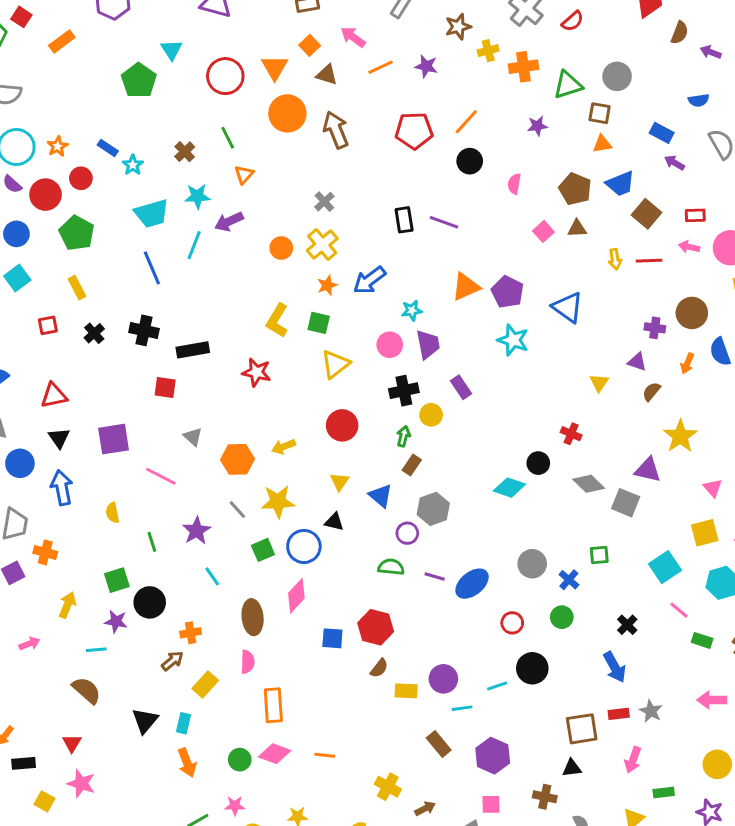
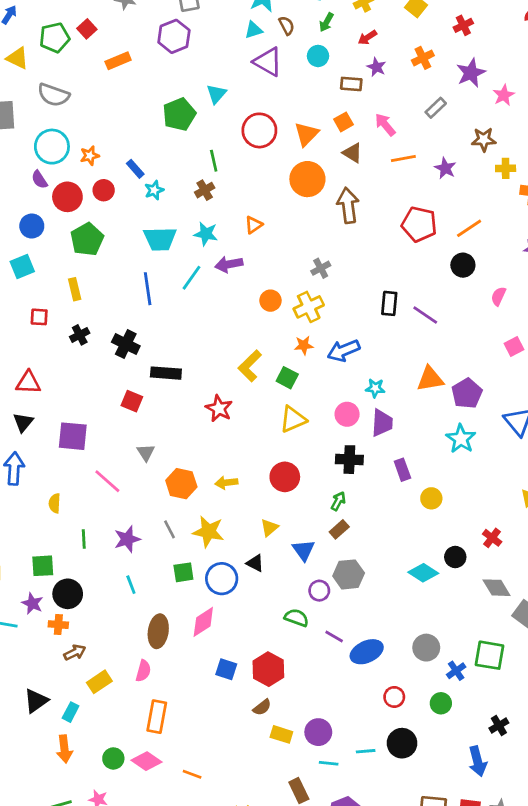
green line: (228, 138) -> (214, 161), moved
yellow circle: (431, 415) -> (431, 498), moved
green square: (599, 555) -> (489, 655), size x1.6
orange cross: (191, 633) -> (58, 625), moved

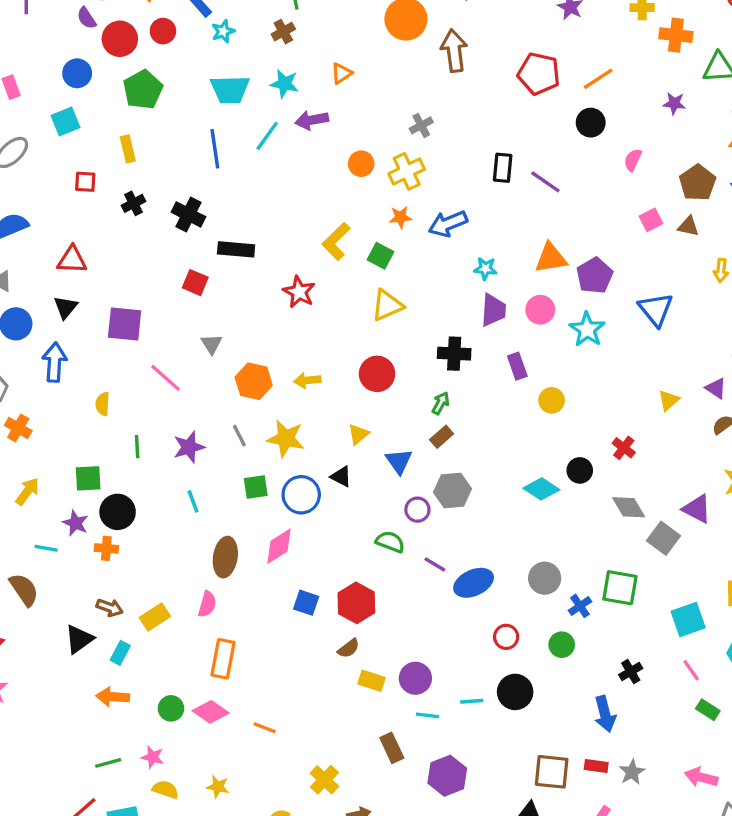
pink circle: (347, 414) -> (540, 310), moved
brown arrow: (75, 653) -> (110, 608), moved, turned 45
orange arrow: (64, 749) -> (113, 697), turned 100

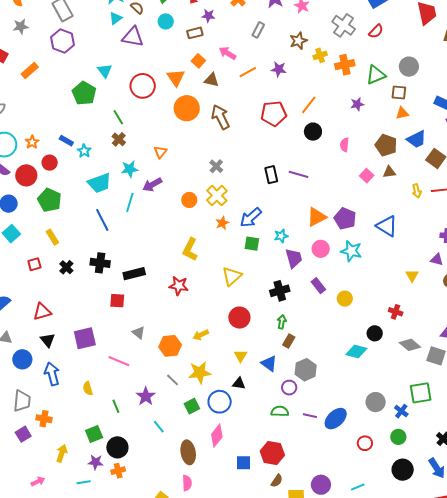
green square: (381, 256) -> (252, 244), moved
black circle: (515, 692) -> (403, 470), moved

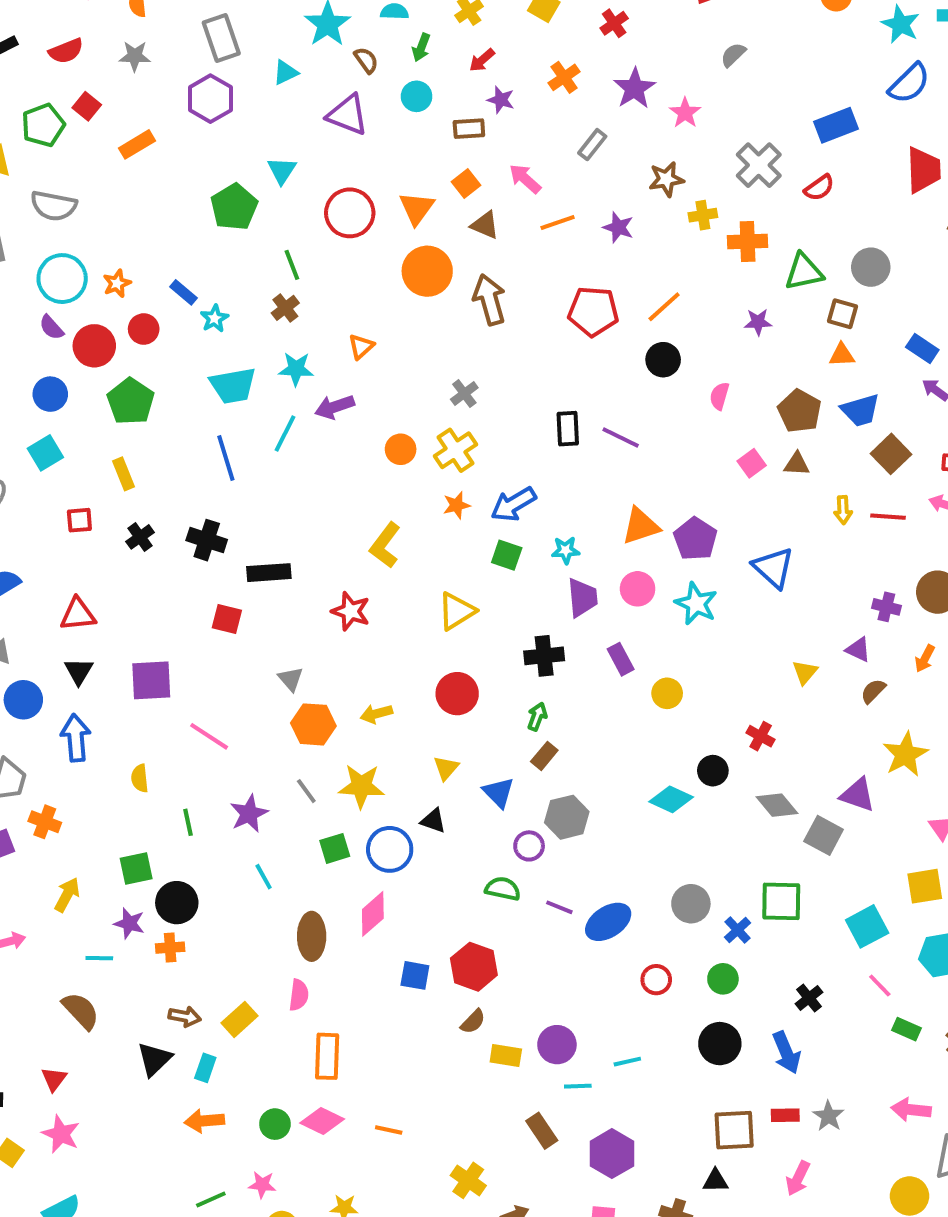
cyan triangle: (116, 18) -> (285, 72), moved
gray triangle: (139, 333) -> (291, 679), moved

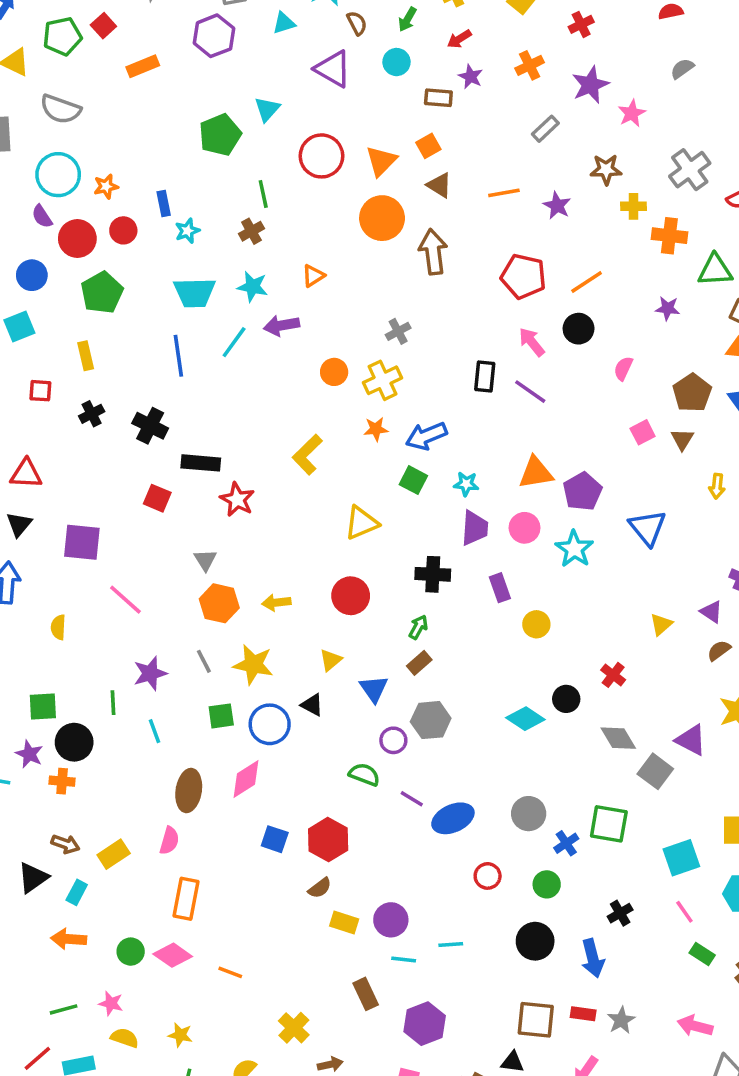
pink arrow: (525, 179) -> (532, 342), moved
blue rectangle: (184, 292) -> (164, 204), turned 30
brown triangle: (797, 464) -> (682, 439), turned 50
red star: (351, 611) -> (237, 500), moved
green line: (188, 822) -> (113, 703), moved

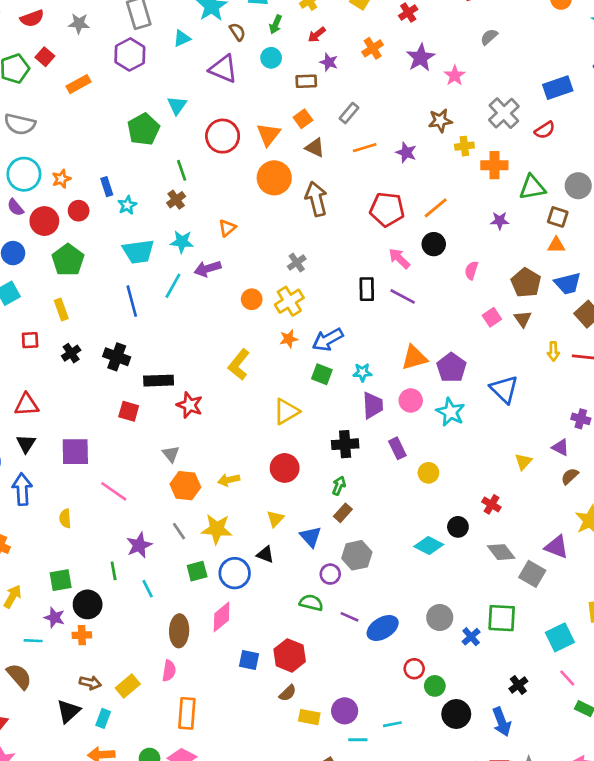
gray rectangle: (545, 129) -> (349, 113), moved
green circle: (547, 884) -> (435, 686), moved

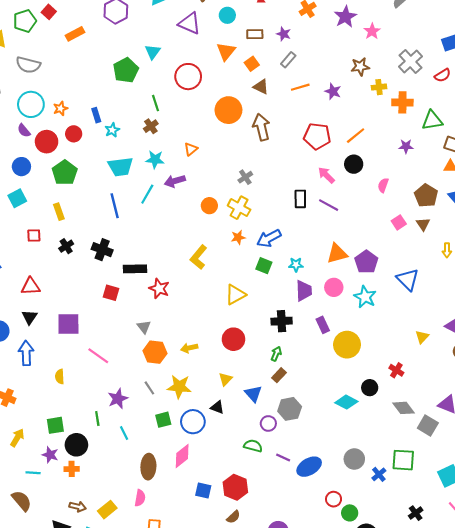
purple star: (329, 62) -> (284, 34), moved
orange triangle: (268, 134) -> (226, 51), moved
yellow cross: (289, 301) -> (239, 208), turned -30
yellow circle: (428, 473) -> (347, 345), size x1.6

